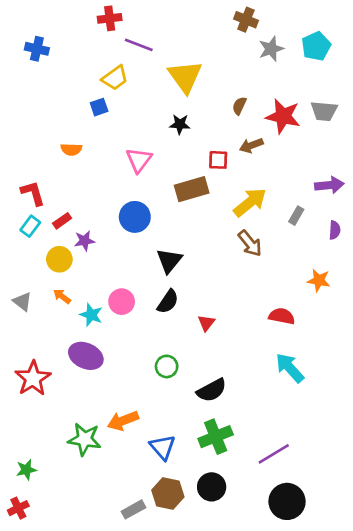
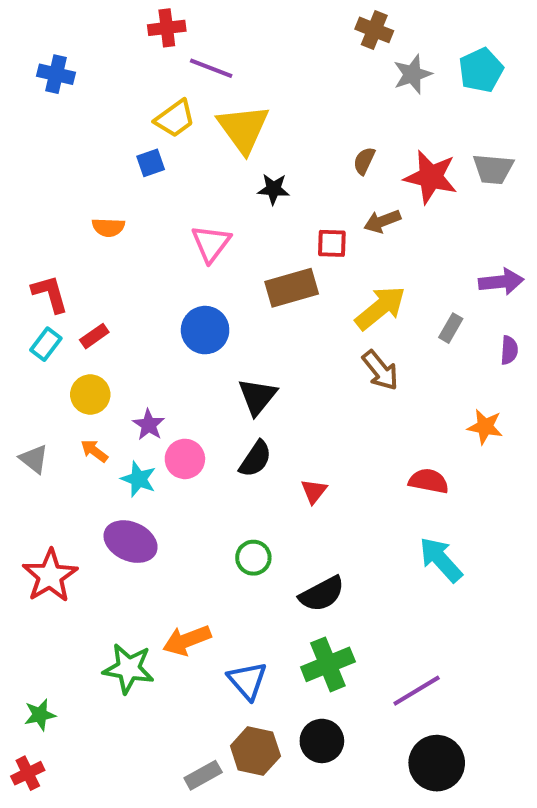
yellow triangle: (185, 77) -> (243, 129), moved
purple star: (85, 241) -> (149, 425), moved, turned -30

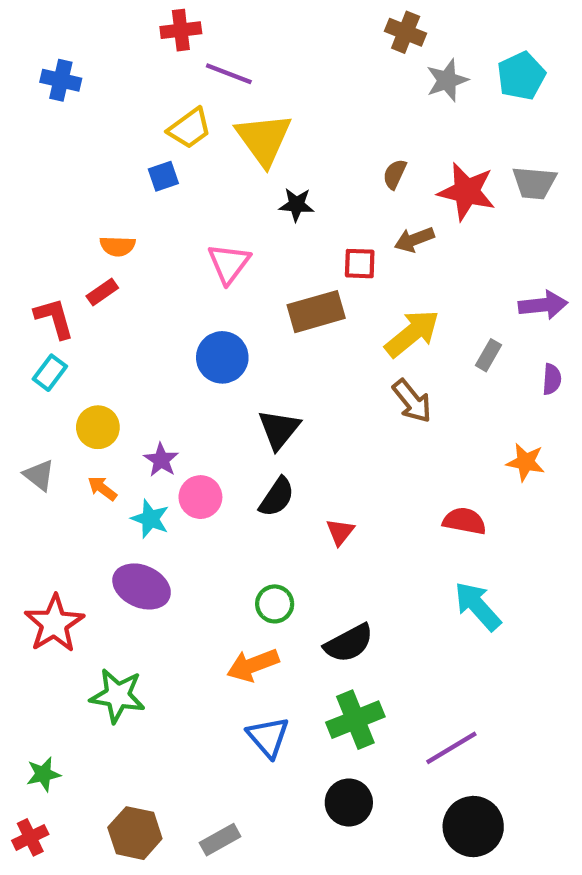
red rectangle: (94, 336) -> (102, 292), moved
gray triangle: (34, 459) -> (39, 475), moved
orange arrow: (187, 640) -> (253, 665), moved
green star: (129, 668) -> (118, 696), moved
brown hexagon: (255, 751) -> (135, 833), moved

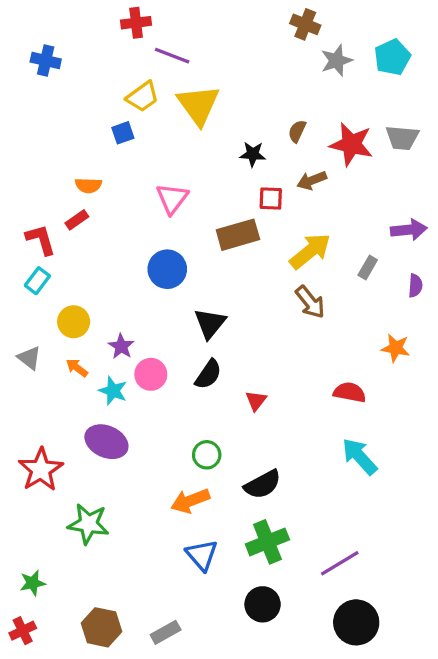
black star: (296, 205) -> (253, 154), moved

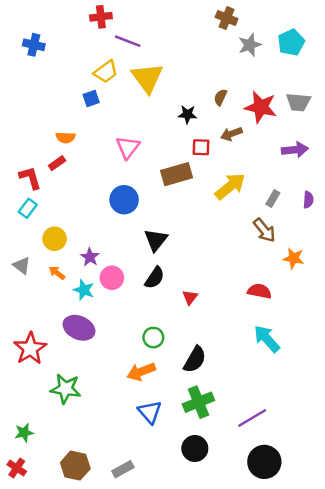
purple arrow: (409, 230) -> (295, 150), moved
purple semicircle: (415, 286) -> (308, 200), moved
brown arrow: (310, 302) -> (264, 230), moved
black semicircle: (263, 484) -> (195, 359), turned -32
red cross: (23, 631) -> (17, 468), turned -30

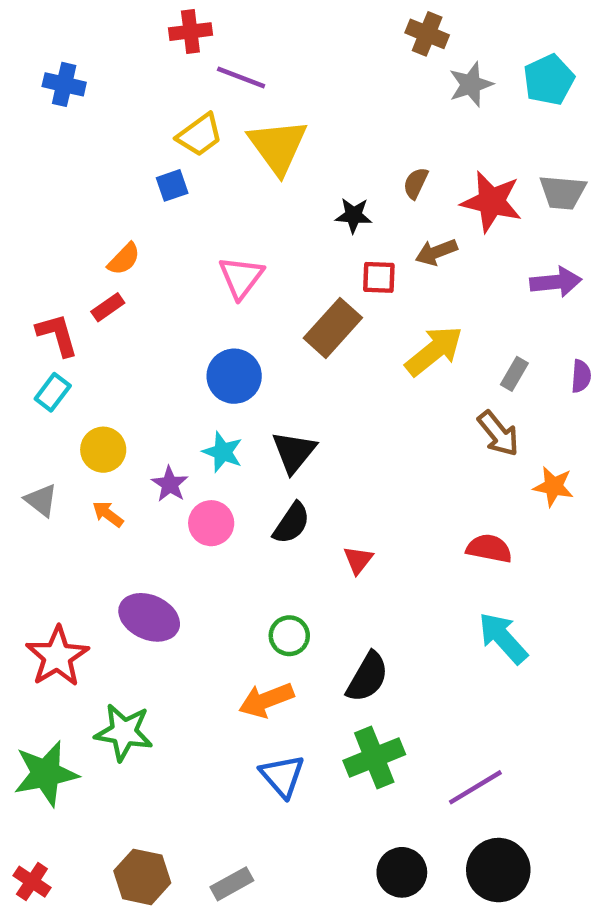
orange semicircle: (66, 138) -> (124, 259), turned -48
brown rectangle: (177, 174) -> (333, 328), turned -32
cyan star: (84, 290) -> (223, 452), moved
green star: (24, 433) -> (46, 774), moved, size x1.8
black circle: (195, 448) -> (402, 872), moved

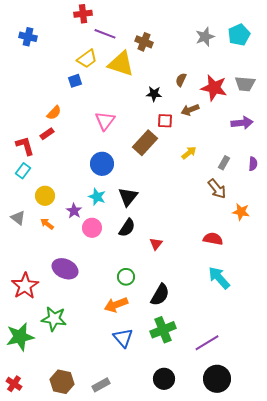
brown cross: (427, 34) -> (144, 42), moved
yellow triangle: (278, 146) -> (121, 64), turned -36
yellow arrow: (434, 351) -> (189, 153), size x0.6
black circle: (402, 872) -> (164, 379), moved

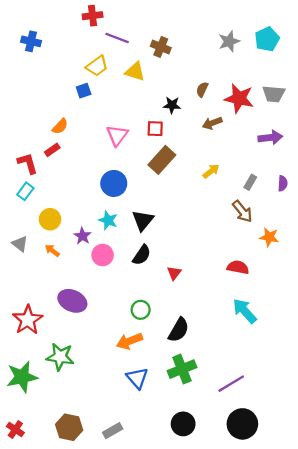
yellow triangle: (121, 64) -> (135, 72), size x0.7
red square: (165, 121) -> (155, 129), moved

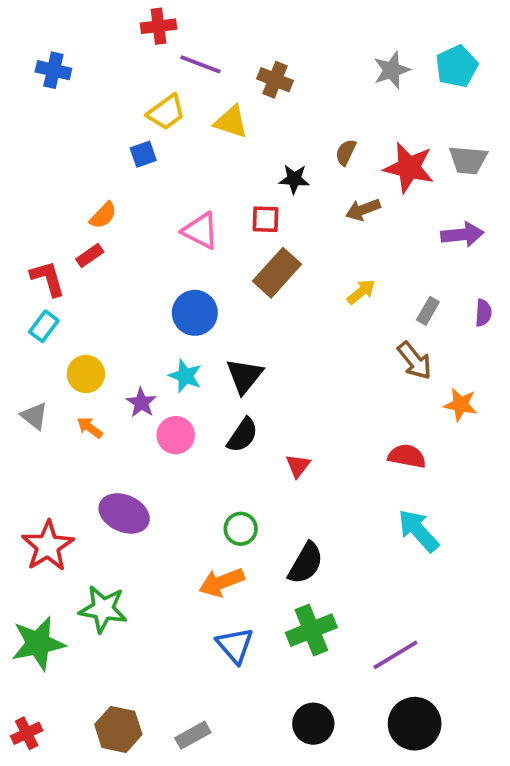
pink triangle: (117, 135) -> (201, 231), turned -40
red cross: (15, 429) -> (27, 733), turned 30

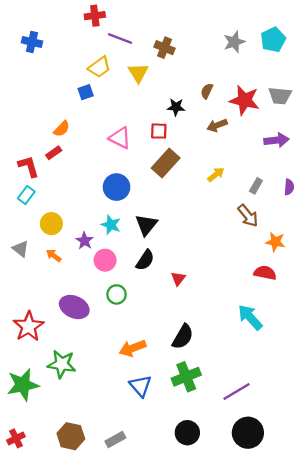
yellow triangle: (231, 122) -> (138, 73), turned 40
red semicircle: (407, 456) -> (265, 273), moved
green circle: (241, 529) -> (117, 294), moved

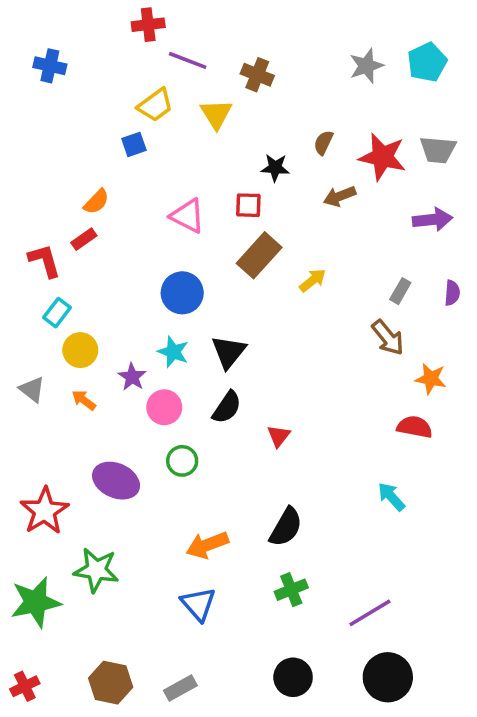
yellow arrow: (216, 174) -> (313, 280), moved
cyan rectangle: (26, 195) -> (57, 313), moved
cyan arrow: (250, 317) -> (391, 497), size x0.7
green cross: (186, 377) -> (291, 590), size x0.7
blue triangle: (141, 386) -> (198, 604), moved

